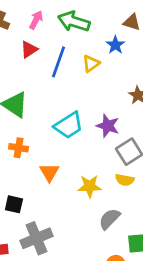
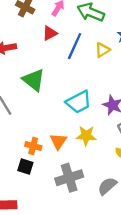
orange cross: (19, 148) -> (33, 146), moved
yellow star: (90, 186) -> (86, 136), moved
gray cross: (36, 238) -> (69, 178), moved

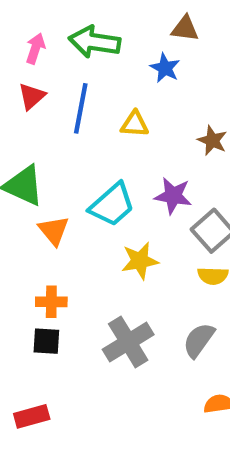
yellow triangle: (102, 50) -> (135, 124), moved, turned 49
orange triangle: (58, 141) -> (54, 231), moved

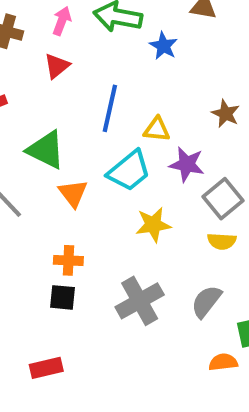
blue star: (165, 68) -> (163, 46), moved
blue line: (81, 108) -> (110, 108), moved
yellow triangle: (135, 124) -> (157, 129), moved

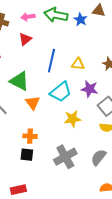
pink arrow: (62, 21) -> (28, 17), turned -120
blue star: (163, 46) -> (80, 19), moved
yellow triangle: (157, 129) -> (78, 64), moved

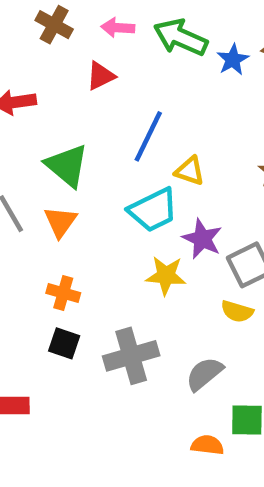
yellow triangle: (78, 64) -> (190, 171), moved
purple star: (90, 89) -> (202, 239), moved
orange triangle: (33, 103) -> (60, 222), moved
black square: (27, 155) -> (64, 343), moved

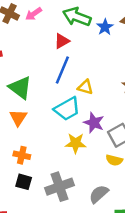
pink arrow: (118, 28) -> (34, 14), moved, turned -35
red triangle: (101, 76) -> (62, 41), moved

